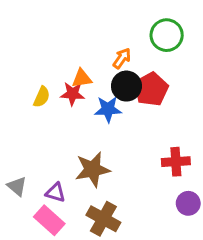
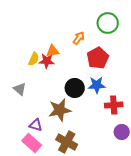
black circle: (126, 86) -> (75, 88), moved
yellow semicircle: (42, 97) -> (34, 59), moved
blue star: (108, 109) -> (97, 85), moved
gray triangle: (17, 186) -> (20, 89), moved

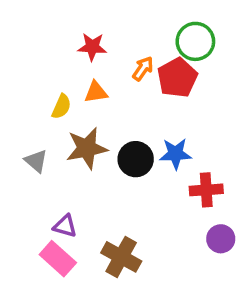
red pentagon: (98, 58) -> (177, 78), moved
red star: (47, 61) -> (92, 47), moved
brown star: (60, 110) -> (87, 148), moved

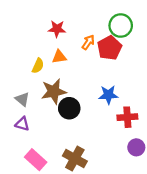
black circle: (136, 159) -> (69, 108), moved
purple triangle: (65, 226) -> (22, 124), moved

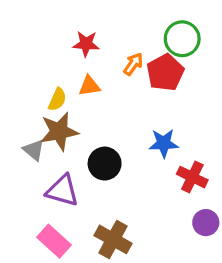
brown star: (54, 91) -> (59, 132), moved
red cross: (127, 117) -> (192, 177), turned 30
purple triangle: (22, 124) -> (62, 191), moved, size x1.5

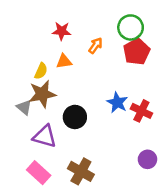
red pentagon: (165, 72) -> (137, 52), moved
blue star: (164, 143) -> (117, 102), turned 30
red cross: (192, 177) -> (141, 111), moved

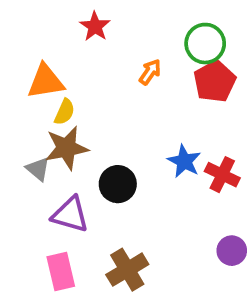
red star: (62, 31) -> (95, 26), moved, turned 30
orange triangle: (64, 61) -> (46, 82), moved, size x1.5
brown cross: (81, 171) -> (127, 270), turned 30
pink rectangle: (39, 173) -> (61, 271), turned 35

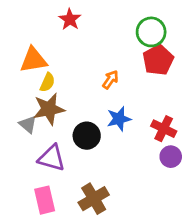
orange arrow: (150, 72) -> (110, 80), moved
blue star: (184, 161) -> (119, 119), moved, turned 30
purple circle: (232, 251) -> (171, 157), moved

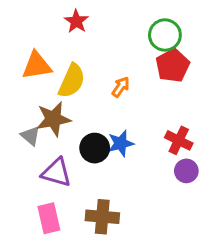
yellow semicircle: (47, 82) -> (72, 81), moved, size x1.6
blue star: (119, 119) -> (121, 143), moved
brown cross: (94, 199) -> (102, 217), turned 36

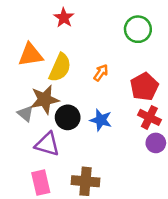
red pentagon: (173, 66) -> (144, 87), moved
blue star: (121, 143) -> (101, 120), turned 30
black circle: (95, 148) -> (68, 117), moved

